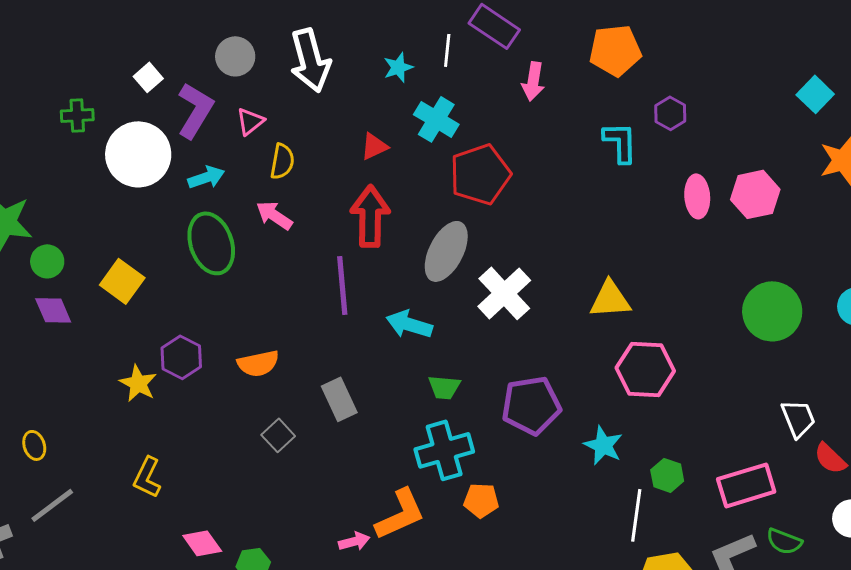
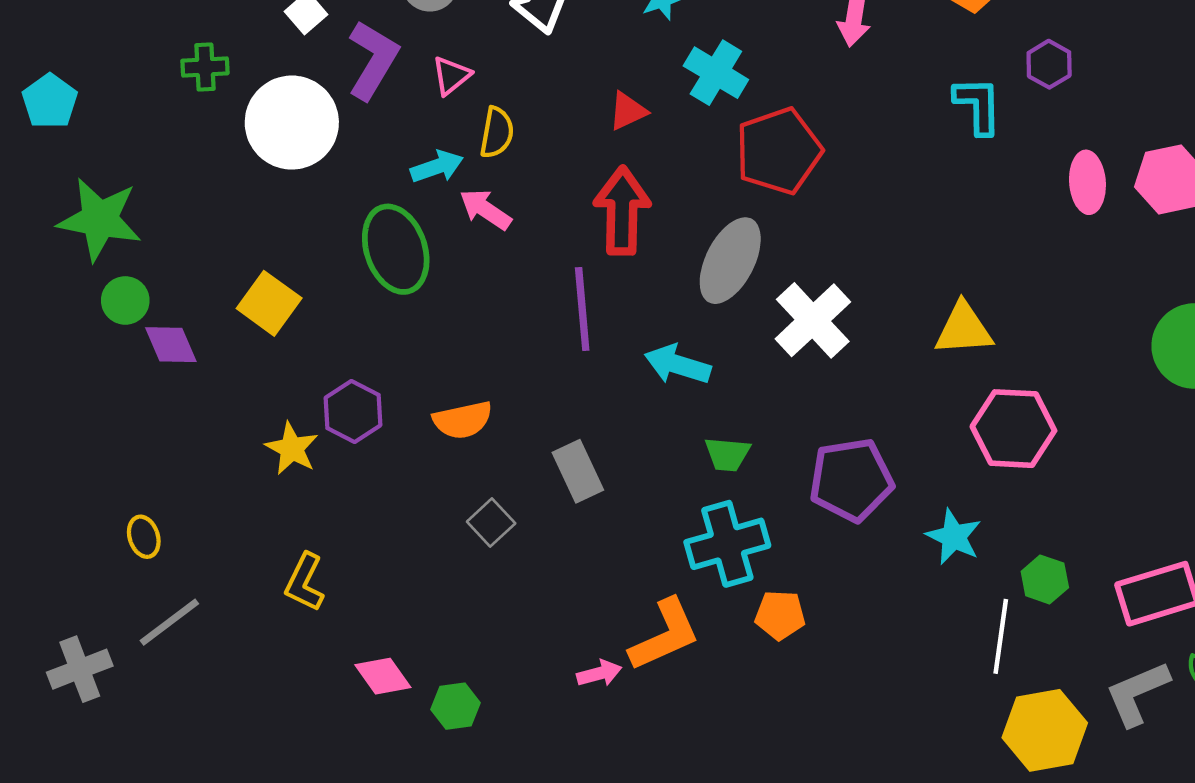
cyan arrow: (206, 177) -> (437, 167), moved
green circle: (47, 261) -> (125, 300), moved

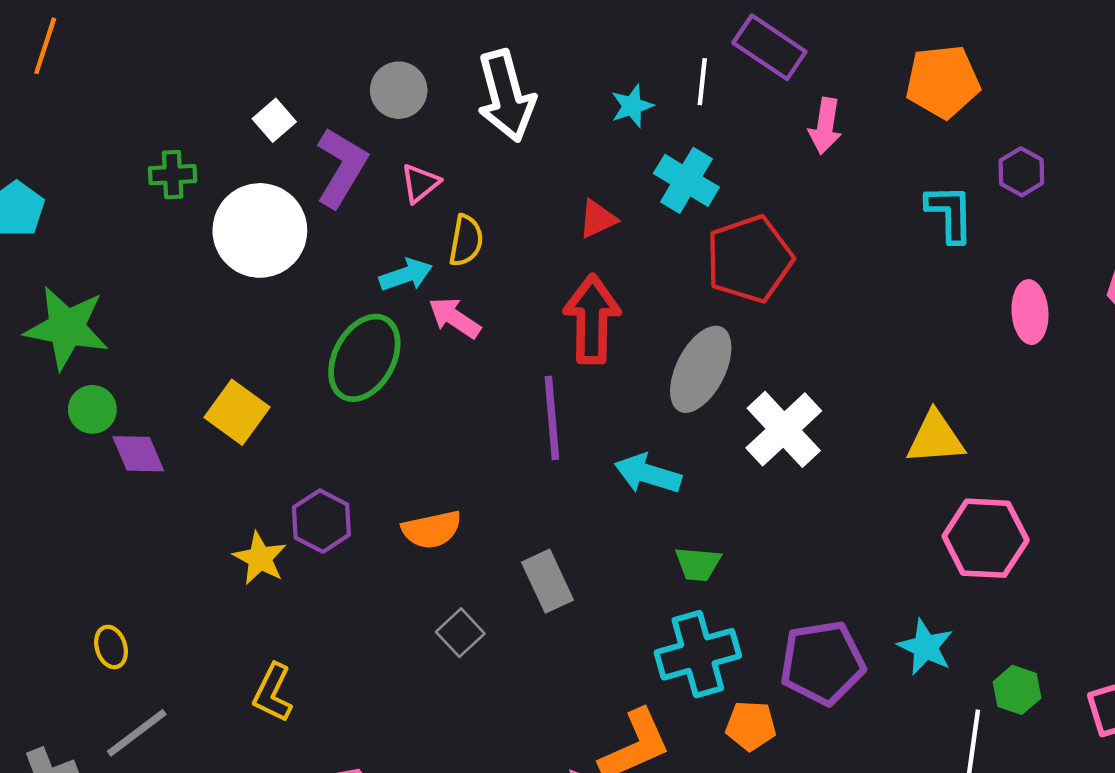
pink ellipse: (1087, 182) -> (1030, 312), moved
green ellipse: (396, 249) -> (364, 358), turned 48
purple pentagon: (851, 480) -> (822, 663), moved

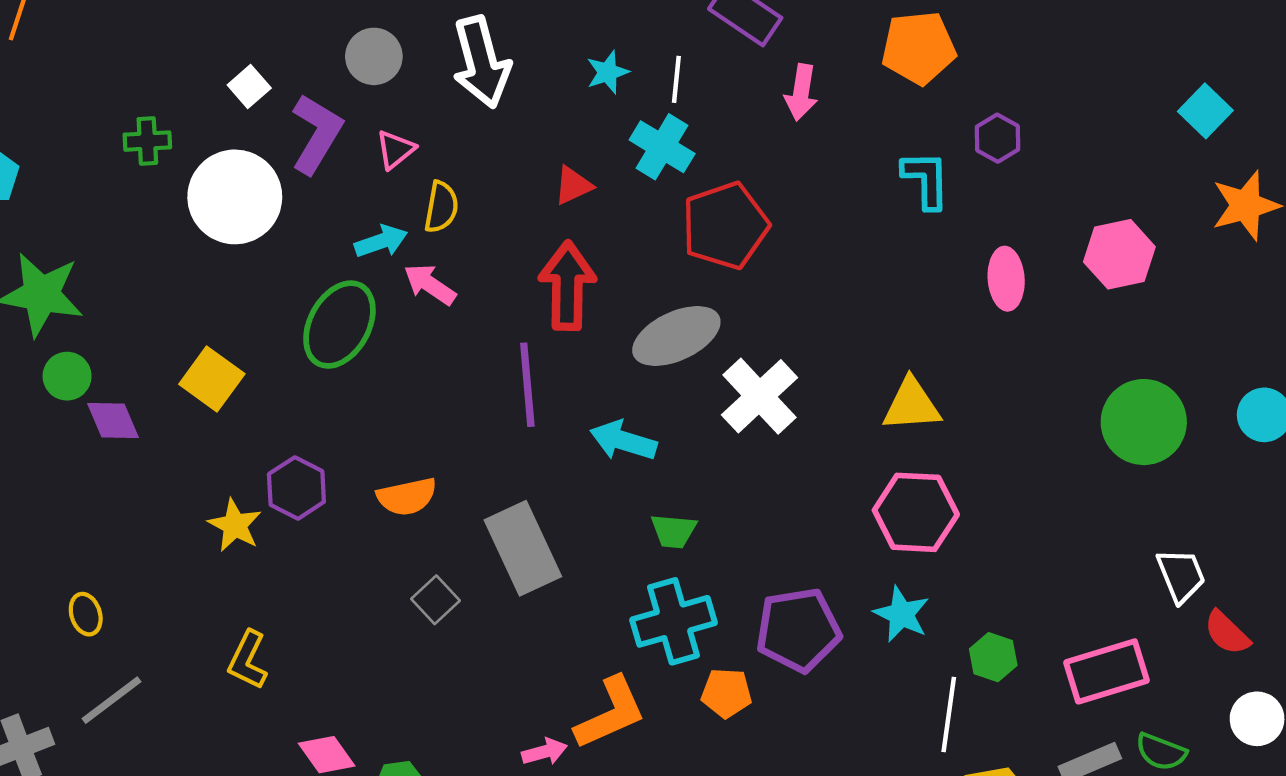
white line: (702, 82) -> (676, 79), moved
gray ellipse: (701, 369) -> (676, 336), turned 38
pink hexagon: (986, 538) -> (916, 512), moved
gray rectangle: (548, 581) -> (523, 548), size x1.5

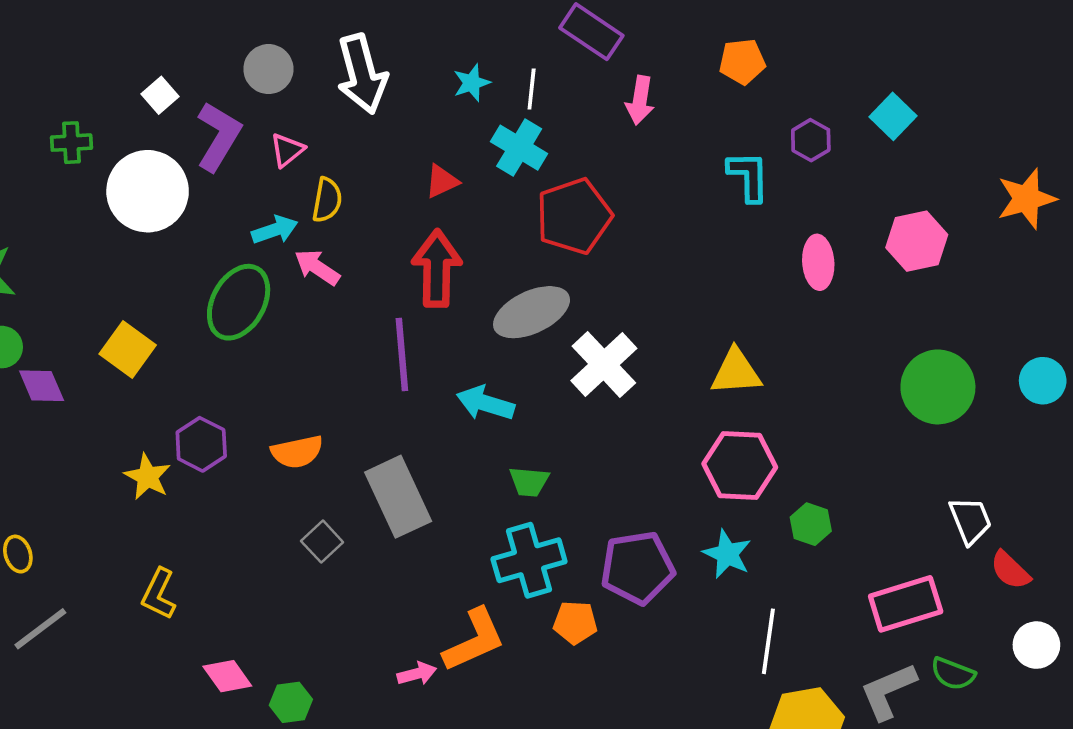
orange pentagon: (919, 48) -> (742, 62), size x0.7
cyan square: (1205, 111) -> (893, 116), moved
green hexagon: (993, 657) -> (811, 524), moved

